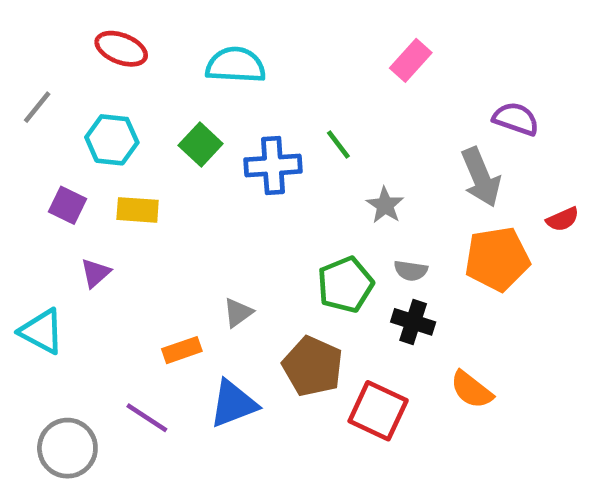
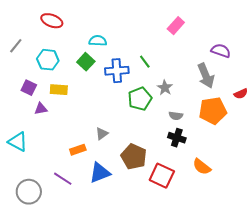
cyan semicircle: (236, 65) -> (98, 41), moved, size x0.7
purple triangle: (95, 273) -> (41, 109), moved, turned 32
green pentagon: (345, 285) -> (140, 99), moved

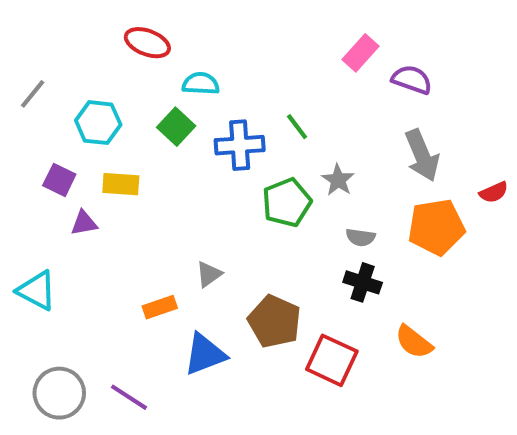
red ellipse: (52, 21) -> (147, 43), moved
purple semicircle: (221, 51) -> (412, 80), moved
purple line: (63, 179) -> (129, 397), moved

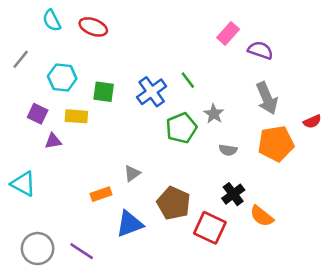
cyan semicircle: (201, 84) -> (52, 20), moved, turned -120
green square: (176, 127) -> (104, 92), moved, turned -35
blue cross: (240, 145) -> (152, 92), turned -32
black cross: (363, 282) -> (233, 194), moved, turned 35

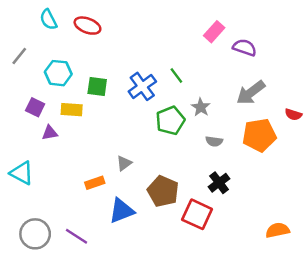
gray arrow: (267, 98) -> (251, 93), turned 76
red semicircle: (312, 122) -> (293, 114), turned 42
orange semicircle: (262, 216) -> (277, 230), moved, turned 130

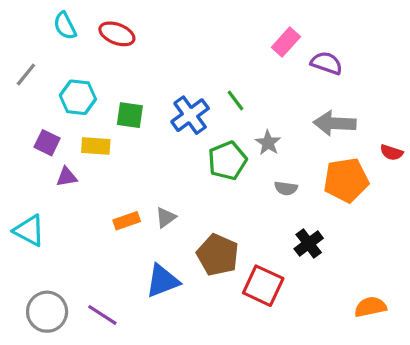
gray arrow: (251, 93) -> (335, 123), turned 40
orange rectangle: (95, 183) -> (127, 221), moved
black cross: (219, 183) -> (309, 243), moved

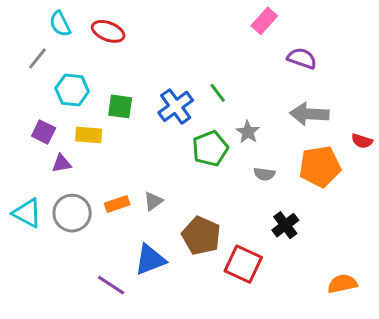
pink rectangle: (286, 42) -> (264, 21), moved
gray line: (26, 74) -> (38, 58), moved
gray circle: (47, 312) -> (72, 213), moved
purple line: (102, 315) -> (111, 285), moved

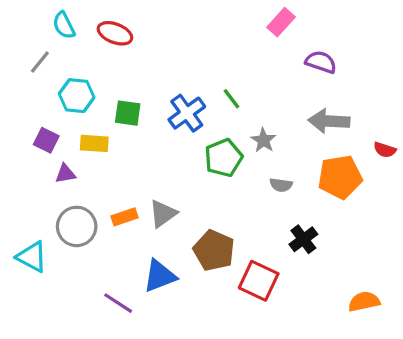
gray triangle: (153, 201) -> (163, 214), size x1.4
cyan triangle: (27, 213) -> (32, 257), moved

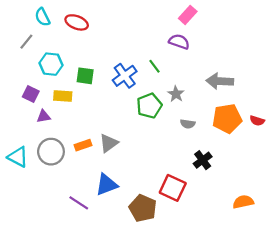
purple semicircle: (321, 62) -> (179, 42), moved
red semicircle: (385, 150) -> (257, 121), moved
brown pentagon: (214, 250) -> (143, 208), moved
cyan triangle: (32, 257) -> (18, 157), moved

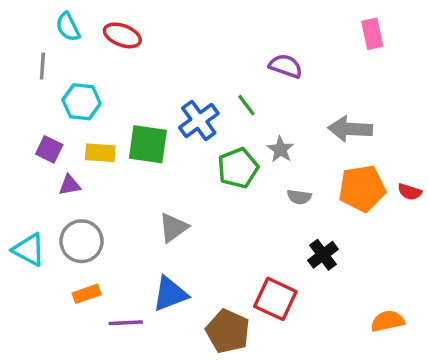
pink rectangle: (188, 15) -> (372, 34), moved, turned -54
gray line: (26, 42) -> (42, 66), turned -35
green square: (85, 76) -> (148, 144), moved, size x1.4
orange rectangle: (83, 145) -> (87, 294), moved
purple line: (79, 203) -> (126, 323), turned -36

